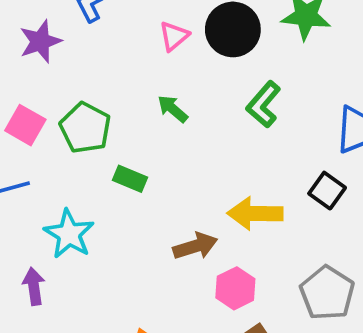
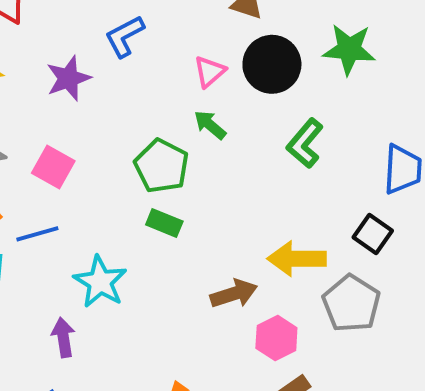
green arrow: (173, 109) -> (210, 125), moved
green pentagon: (85, 128) -> (162, 166), moved
gray pentagon: (327, 293) -> (351, 304), moved

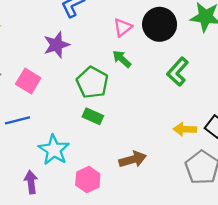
purple star: (68, 78) -> (57, 45), moved
yellow arrow: (297, 259) -> (185, 129), moved, size x0.7
pink hexagon: (276, 338) -> (88, 180), moved

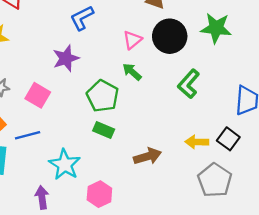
brown arrow: (133, 159) -> (148, 156), moved

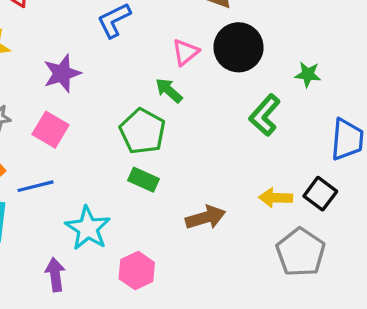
green star: (216, 28) -> (308, 74), moved, size x0.6
purple star: (66, 58) -> (62, 73), moved
green arrow: (132, 72) -> (169, 90), moved

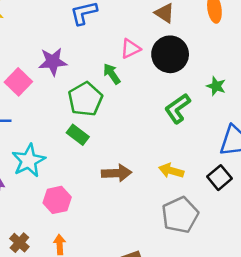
purple star: (62, 73) -> (53, 62), moved
black square: (320, 194) -> (220, 178), moved

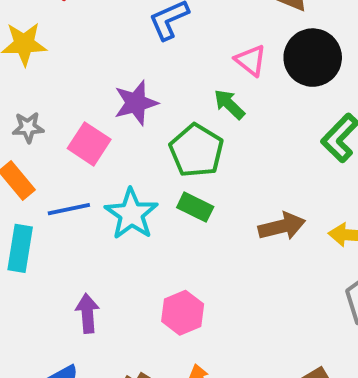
pink triangle: (130, 49) -> (251, 60), turned -45
cyan star: (29, 161) -> (131, 214), moved
brown arrow: (117, 173) -> (282, 226), moved

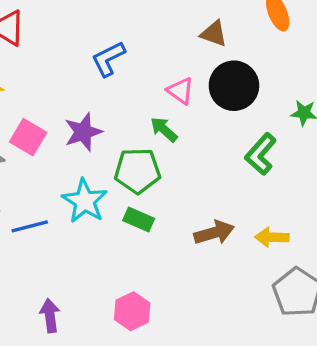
pink square: (89, 144) -> (28, 137), moved
green pentagon: (196, 151) -> (137, 171), turned -30
cyan star: (131, 214) -> (85, 201), moved

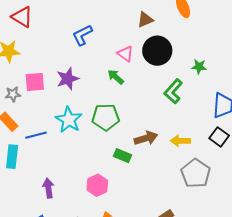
brown triangle: (214, 34) -> (145, 20), turned -42
pink square: (28, 137) -> (35, 82), turned -35
green pentagon: (137, 171) -> (106, 117), moved
green rectangle: (139, 220) -> (123, 156), moved

